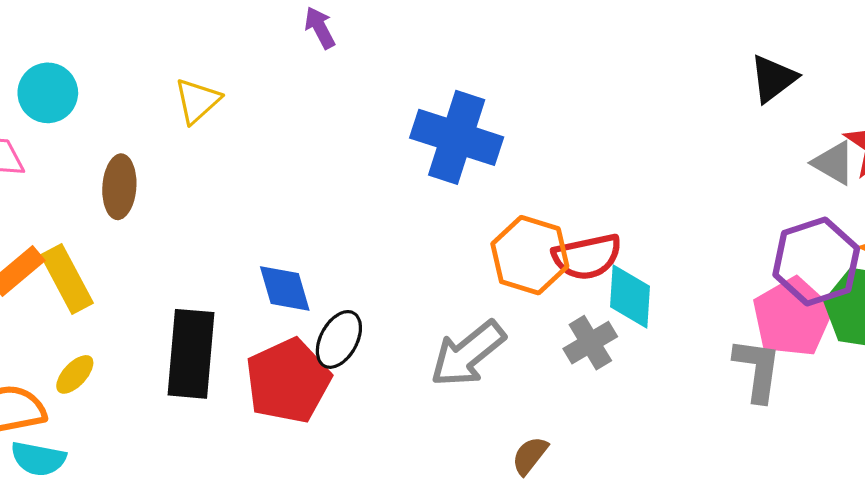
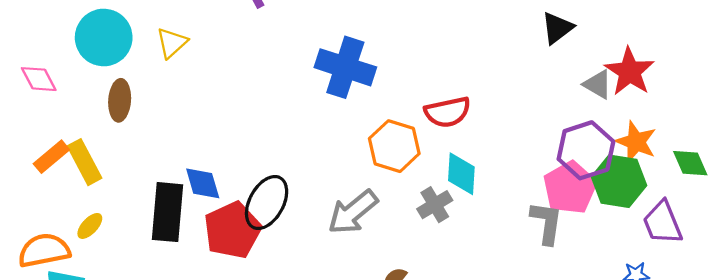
cyan circle: (48, 93) -> (104, 38), moved, size x1.4
red semicircle: (587, 257) -> (448, 112), moved
blue diamond: (285, 289) -> (203, 183), moved
black ellipse: (339, 339) -> (267, 203), size x1.4

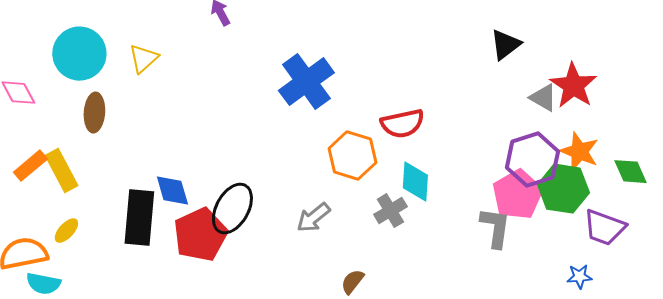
blue cross: (345, 67) -> (306, 82), turned 36
gray arrow: (353, 212) -> (313, 218), size x0.7
purple trapezoid: (663, 223) -> (604, 228), turned -48

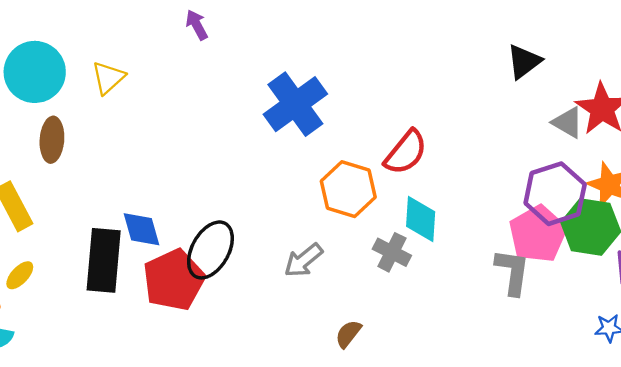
red semicircle: (402, 124) -> (406, 152), turned -39
gray cross: (390, 211) -> (392, 252), turned -32

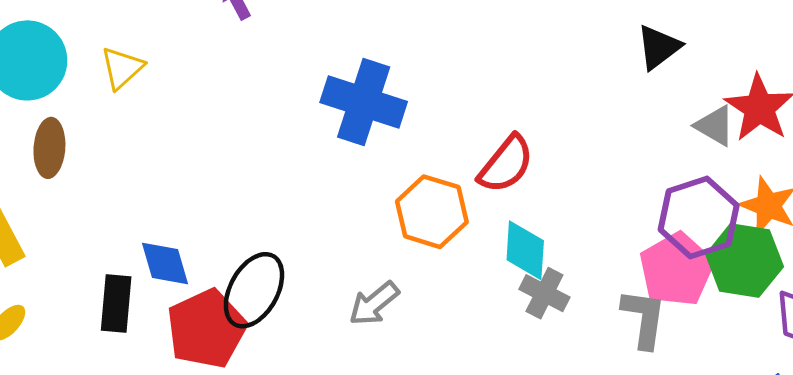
blue cross: (295, 104) -> (364, 102), turned -36
gray cross: (392, 252) -> (544, 293), moved
black rectangle: (104, 260) -> (116, 304), size x0.7

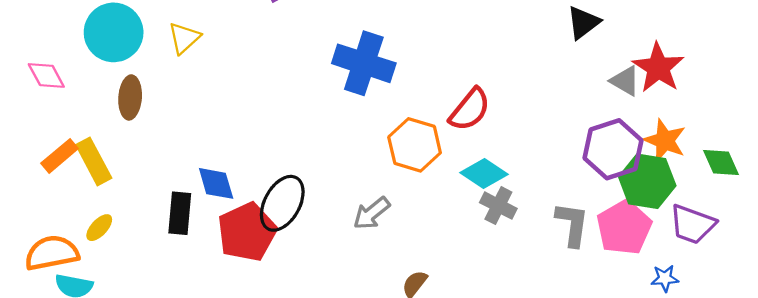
cyan diamond: (525, 250) -> (484, 174), turned -60
pink pentagon: (676, 269) -> (624, 228), moved

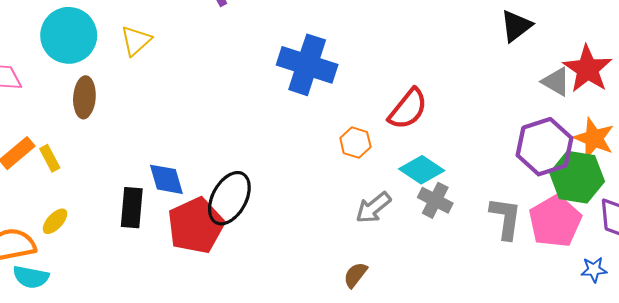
orange hexagon: (415, 145) -> (355, 143), size x0.6
yellow rectangle: (94, 161) -> (50, 158), size x0.6
gray arrow: (372, 213) -> (373, 208), moved

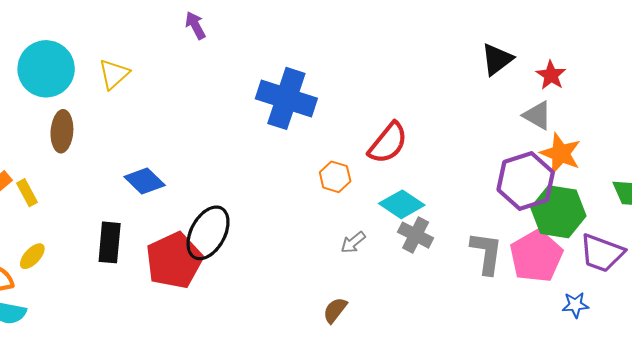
red star: (588, 69) -> (551, 75), moved, size x0.6
orange star: (594, 138) -> (561, 153), moved
blue diamond: (166, 179) -> (145, 181), moved, turned -30
gray arrow: (373, 208) -> (353, 242), size x0.7

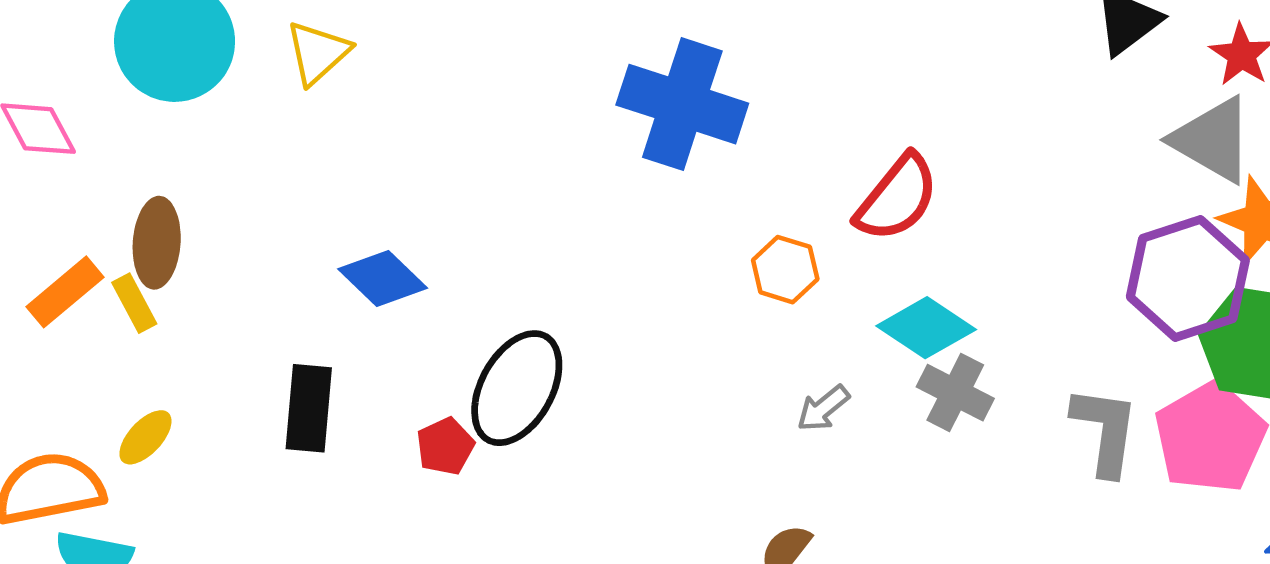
gray triangle: (537, 115) -> (1212, 140), size x1.4
brown ellipse: (62, 131) -> (157, 243), moved
red pentagon: (174, 260) -> (445, 446), size x0.5

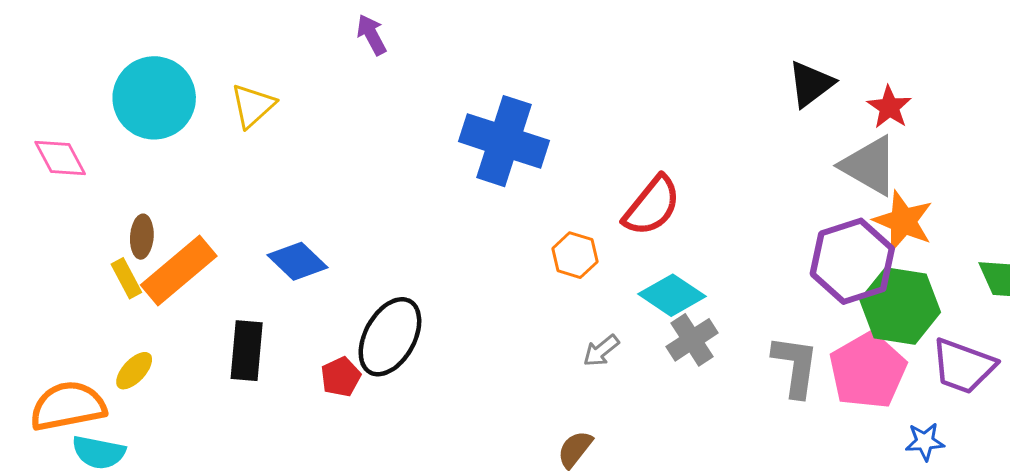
brown ellipse: (157, 243) -> (142, 237), size x0.7
orange rectangle: (65, 292) -> (179, 271), moved, size x1.4
gray cross: (955, 393) -> (692, 340), turned 30

